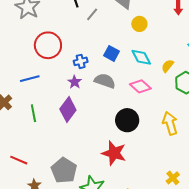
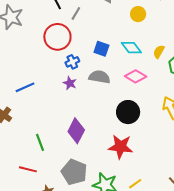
yellow circle: (139, 24) -> (138, 14), moved
red circle: (48, 45) -> (57, 37), moved
purple diamond: (68, 109) -> (76, 131), moved
green line: (33, 113) -> (40, 142), moved

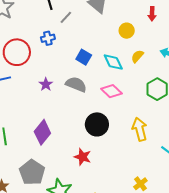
red circle: (57, 37) -> (17, 52), moved
yellow semicircle: (159, 52) -> (137, 56), moved
blue cross: (72, 62) -> (48, 38), moved
red star: (120, 147) -> (83, 157), size x0.7

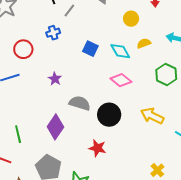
red circle: (17, 52) -> (23, 49), size x0.7
yellow semicircle: (137, 56) -> (144, 43), turned 32
gray semicircle: (76, 84) -> (80, 103), moved
yellow arrow: (140, 129) -> (152, 116), turned -45

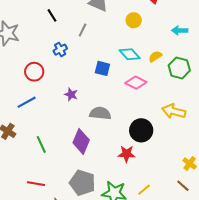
gray line: (69, 10) -> (83, 30), moved
yellow semicircle: (144, 43) -> (155, 56), moved
blue square: (90, 49) -> (102, 68), moved
black circle: (109, 115) -> (141, 130), moved
green line: (18, 134) -> (41, 144), moved

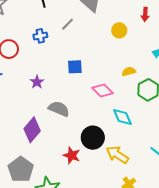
cyan diamond: (130, 54) -> (122, 117), moved
blue square: (102, 68) -> (75, 67), turned -35
yellow arrow: (174, 111) -> (117, 155), moved

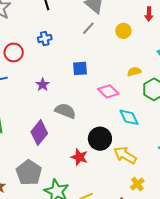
gray line: (68, 24) -> (88, 28), moved

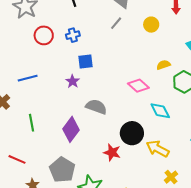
red circle: (14, 52) -> (44, 35), moved
blue square: (80, 68) -> (85, 62), moved

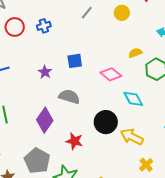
blue square: (85, 62) -> (75, 61), moved
red star: (112, 152) -> (74, 141), moved

